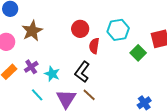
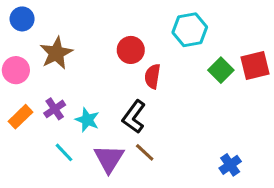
cyan hexagon: (118, 30) -> (190, 30), moved
green square: (138, 53) -> (221, 70), moved

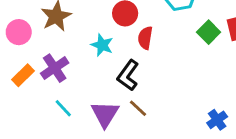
purple cross: (55, 109) -> (55, 68), size x1.4
cyan star: (87, 120) -> (102, 45), moved

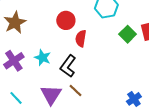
cyan star: (102, 45) -> (43, 58), moved
cyan line: (63, 108) -> (16, 98), moved

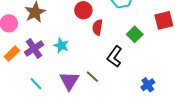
green square: (128, 34) -> (135, 34), moved
black L-shape: (68, 66) -> (115, 57), moved

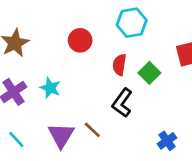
red semicircle: (97, 27) -> (119, 65), moved

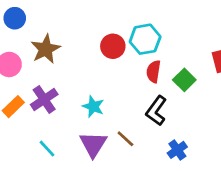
cyan hexagon: (132, 23) -> (145, 39), moved
cyan star: (50, 88) -> (93, 107), moved
blue cross: (167, 141) -> (177, 150), moved

